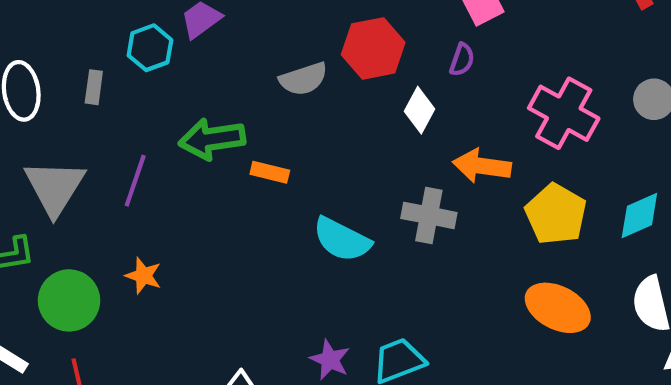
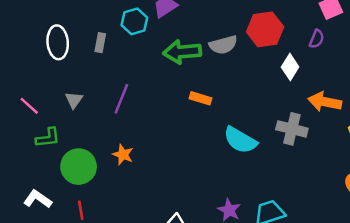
green arrow: (212, 139) -> (182, 52), moved
gray triangle: (55, 187) -> (74, 100), size x0.5

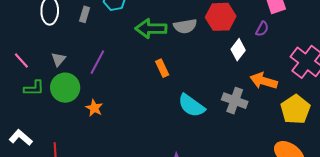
orange rectangle: (200, 98) -> (162, 68), turned 42
green circle: (79, 167) -> (65, 88), moved

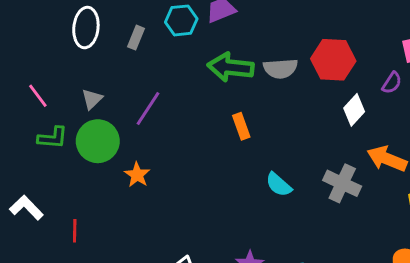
cyan semicircle: (191, 106) -> (279, 185), size x0.7

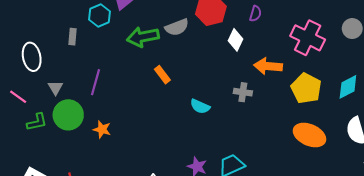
white ellipse: (86, 28) -> (32, 57), moved
gray cross: (342, 183) -> (243, 92), size x0.7

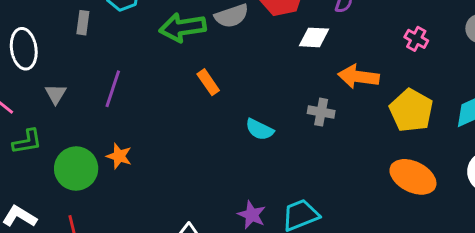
pink cross: (308, 38) -> (416, 39), size x0.5
white diamond: (236, 40) -> (314, 37), turned 65
green circle: (68, 115) -> (76, 169), moved

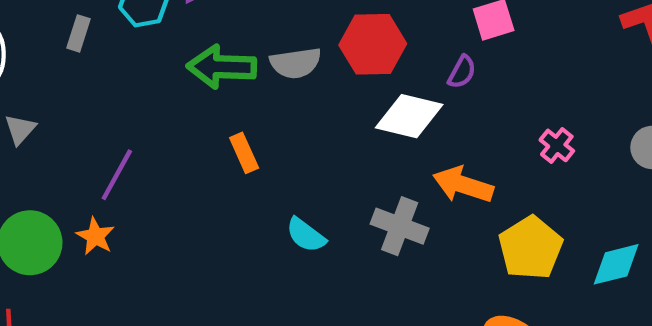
white diamond: (314, 37) -> (409, 116), size x1.4
purple line: (113, 89) -> (117, 175), moved
gray cross: (321, 112) -> (400, 226), size x1.4

